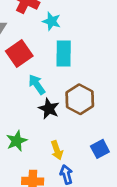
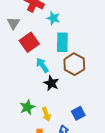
brown hexagon: (80, 99) -> (74, 64), moved
blue square: (100, 149) -> (78, 113), moved
yellow arrow: (57, 150) -> (46, 114), moved

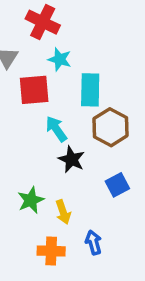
cyan star: (53, 18) -> (60, 59), moved
red square: (29, 42) -> (34, 90), turned 30
blue square: (78, 113) -> (117, 185), moved

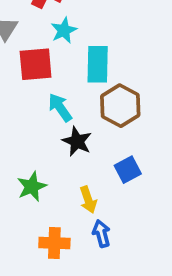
cyan star: (60, 59) -> (64, 30), turned 30
yellow arrow: (63, 212) -> (88, 200), moved

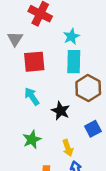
cyan star: (64, 30) -> (71, 37), moved
cyan arrow: (60, 108) -> (32, 96), moved

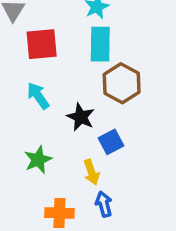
blue square: (93, 129) -> (111, 142), moved

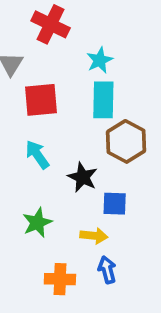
blue square: (111, 142) -> (115, 204), turned 30
yellow arrow: (91, 172) -> (94, 236), turned -65

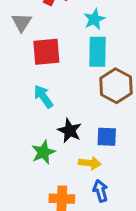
black star: (83, 177) -> (70, 131), moved

